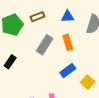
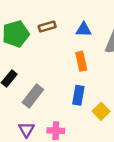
gray rectangle: (45, 45) -> (33, 96), moved
blue rectangle: (68, 70) -> (78, 95), turned -49

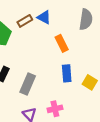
blue triangle: (84, 30) -> (44, 17), moved, turned 40

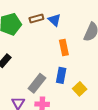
gray rectangle: (28, 84) -> (37, 83), moved

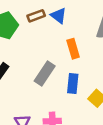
gray rectangle: (37, 83) -> (45, 73), moved

